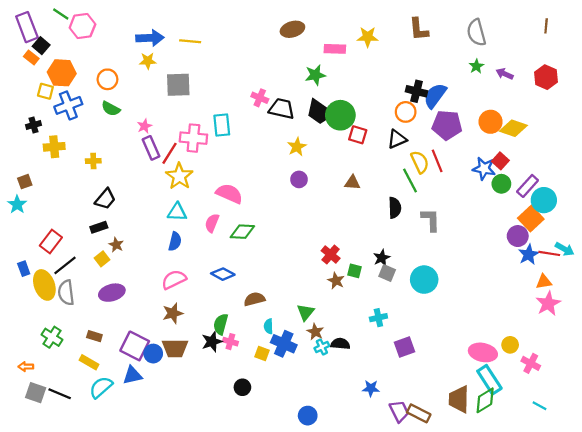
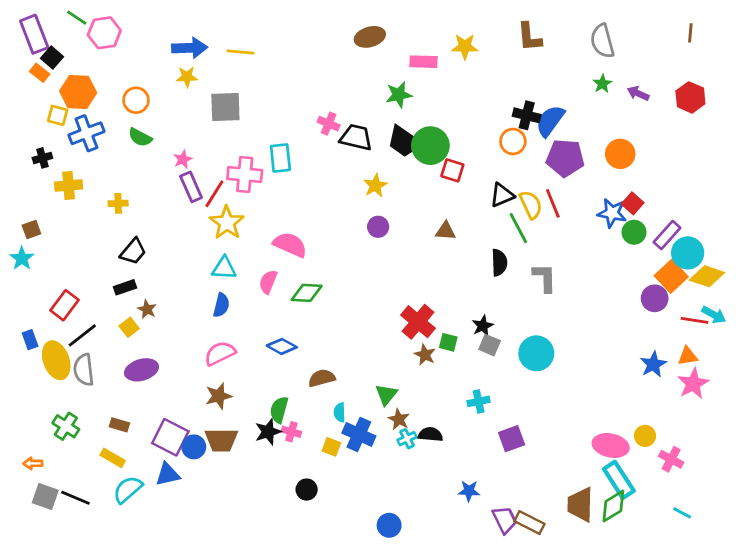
yellow diamond: (513, 128) -> (707, 276), moved
black triangle: (397, 139) -> (502, 195), moved
red cross: (331, 255) -> (418, 322), size x1.4
blue star: (529, 255) -> (653, 364), moved

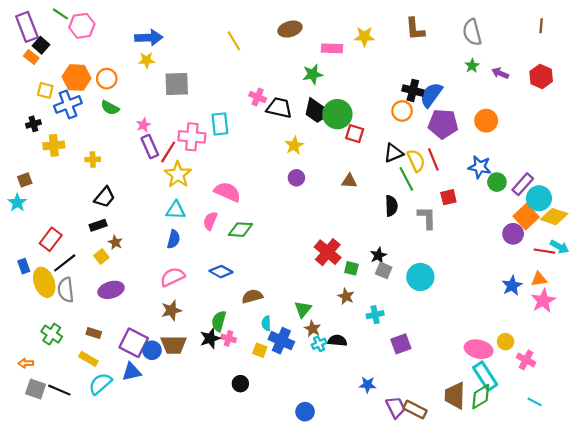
yellow line: (241, 52) -> (234, 41), moved, turned 54
orange hexagon: (78, 92) -> (77, 78), moved
red square: (633, 203) -> (448, 197), moved, turned 35
brown star: (425, 355) -> (346, 296), moved

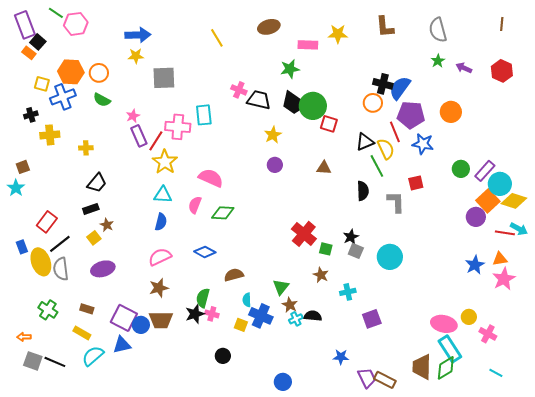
red line: (433, 159) -> (395, 132), moved
blue star: (480, 167) -> (423, 144), moved

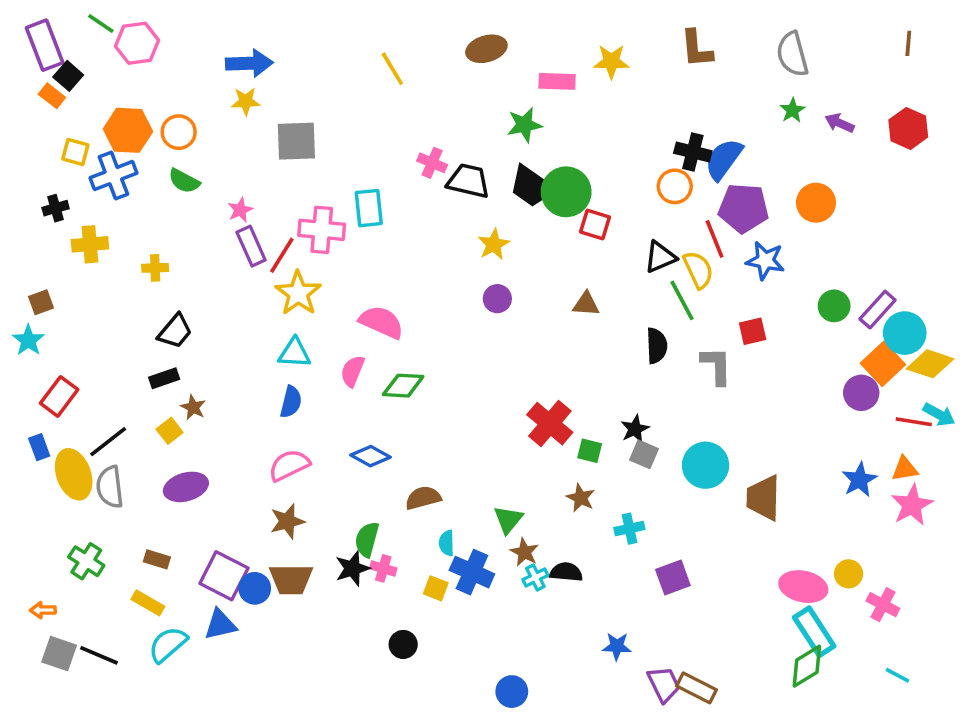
red rectangle: (47, 222) -> (59, 396), moved
brown trapezoid: (422, 367) -> (763, 498), moved

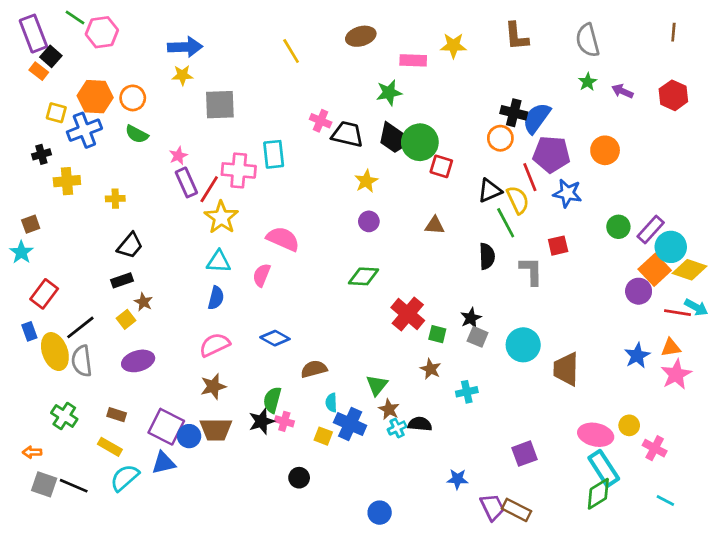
green diamond: (403, 386) -> (363, 276), moved
purple square: (673, 577) -> (525, 454), moved

